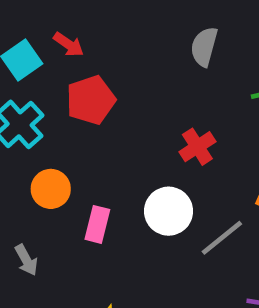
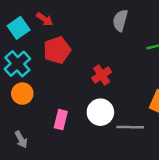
red cross: (197, 147) -> (102, 75), moved
orange circle: (51, 189) -> (22, 94), moved
gray line: (222, 238) -> (130, 127), turned 40

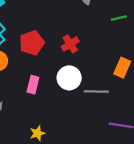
red pentagon: (57, 50) -> (32, 43), moved

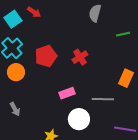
white circle: (69, 78) -> (79, 119), moved
pink rectangle: (33, 85) -> (67, 93), moved, turned 56

